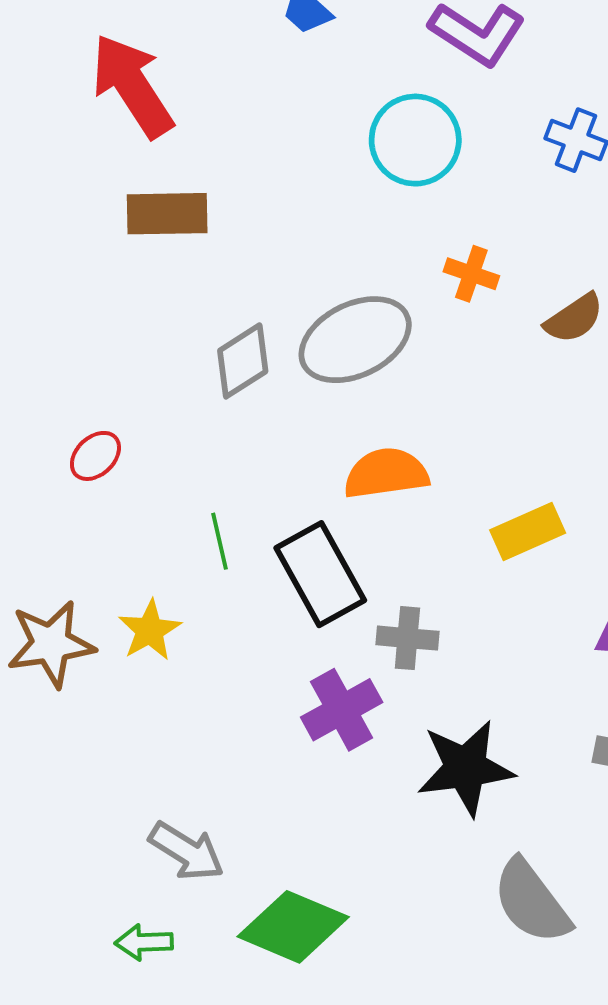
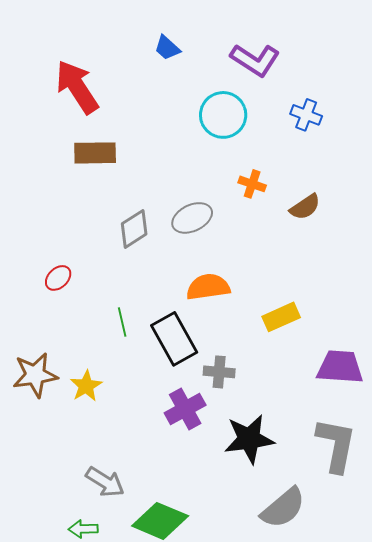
gray ellipse: (355, 340) -> (192, 218), size x0.7
yellow star: (150, 630) -> (86, 386), moved
gray semicircle: (531, 902) -> (283, 508), turned -93

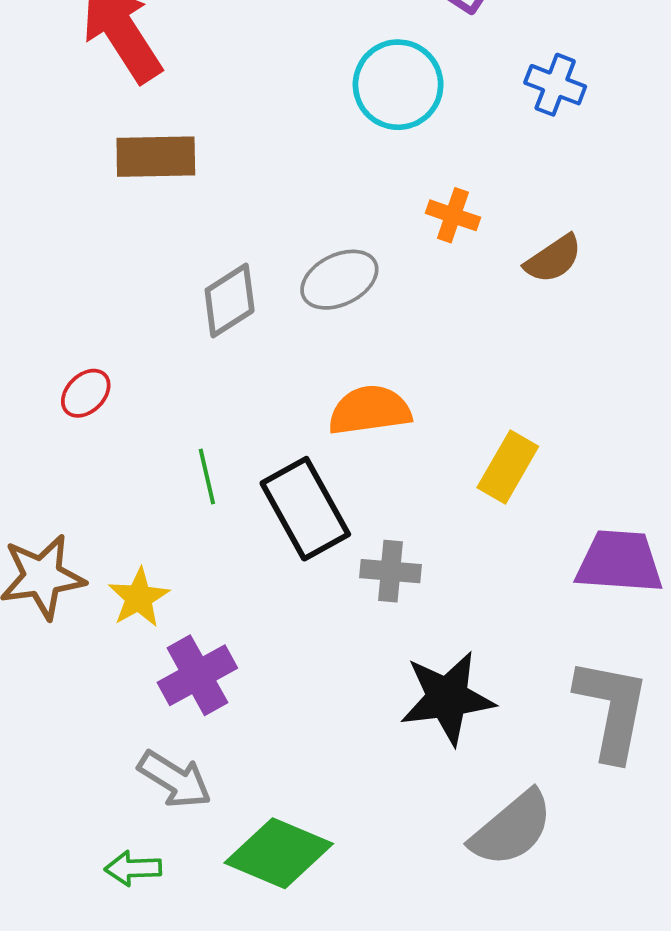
yellow rectangle: (281, 317) -> (508, 467), turned -36
purple cross: (185, 409) -> (197, 675), moved

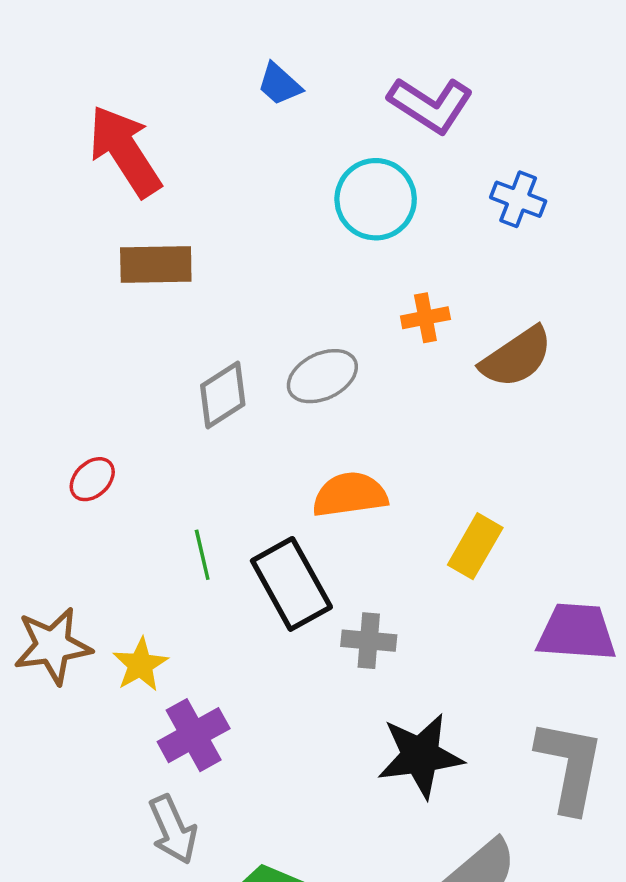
orange cross: (453, 215) -> (425, 318), turned -30
brown semicircle: (553, 259) -> (516, 357), size x1.4
gray arrow: (175, 779) -> (173, 830), turned 34

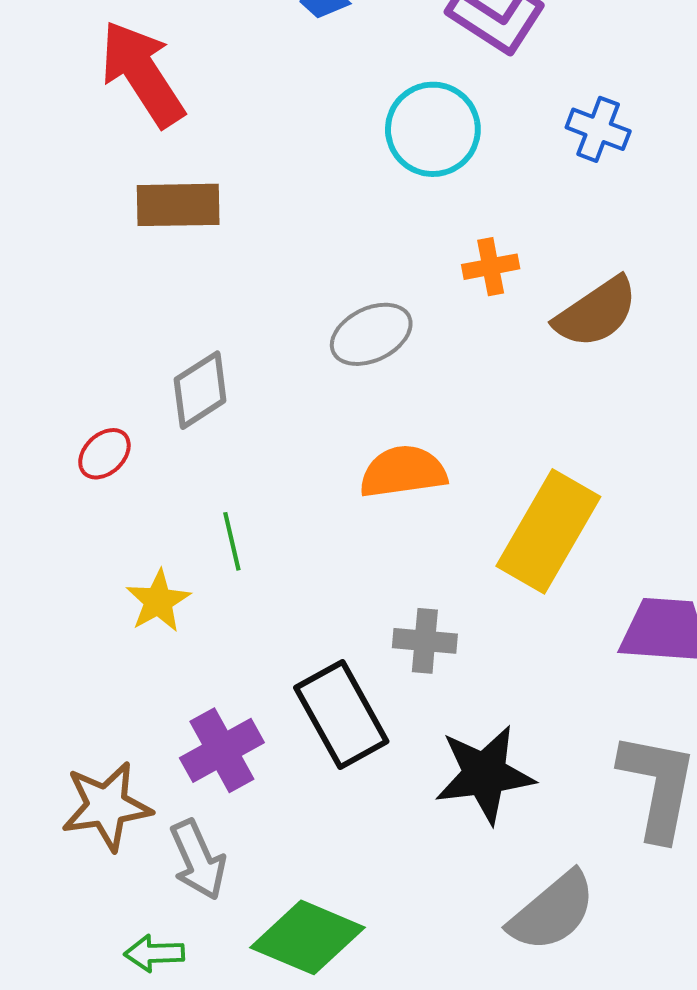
gray diamond: (223, 395) -> (200, 390), moved
yellow rectangle: (475, 546) -> (548, 531), size x1.6
black rectangle: (291, 584) -> (341, 715), moved
brown star: (53, 646) -> (106, 806), moved
yellow star: (140, 665) -> (158, 601), moved

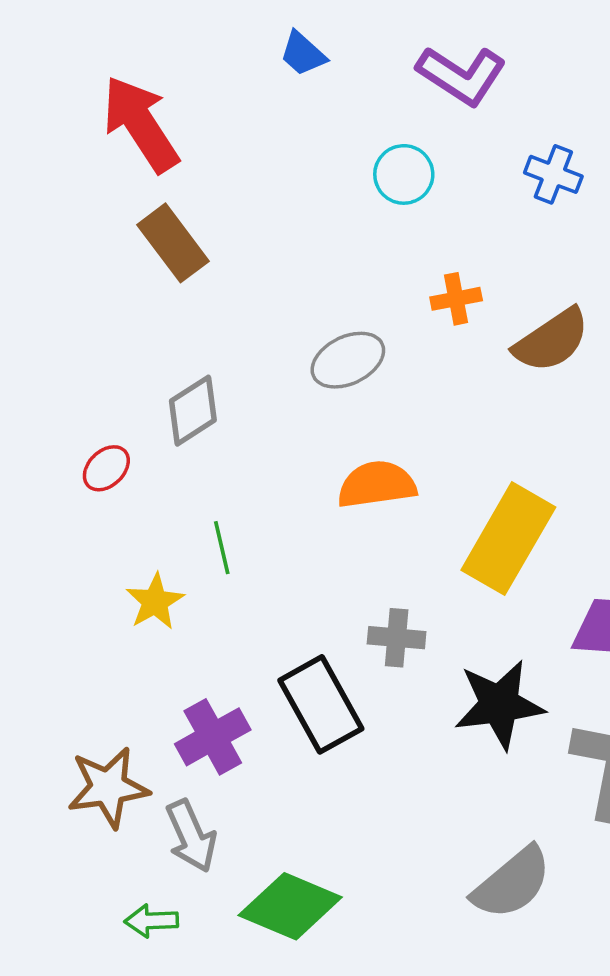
cyan circle: (433, 129) -> (404, 174), size x0.7
brown rectangle: (178, 205) -> (173, 243), turned 54
black star: (485, 774) -> (499, 704), moved

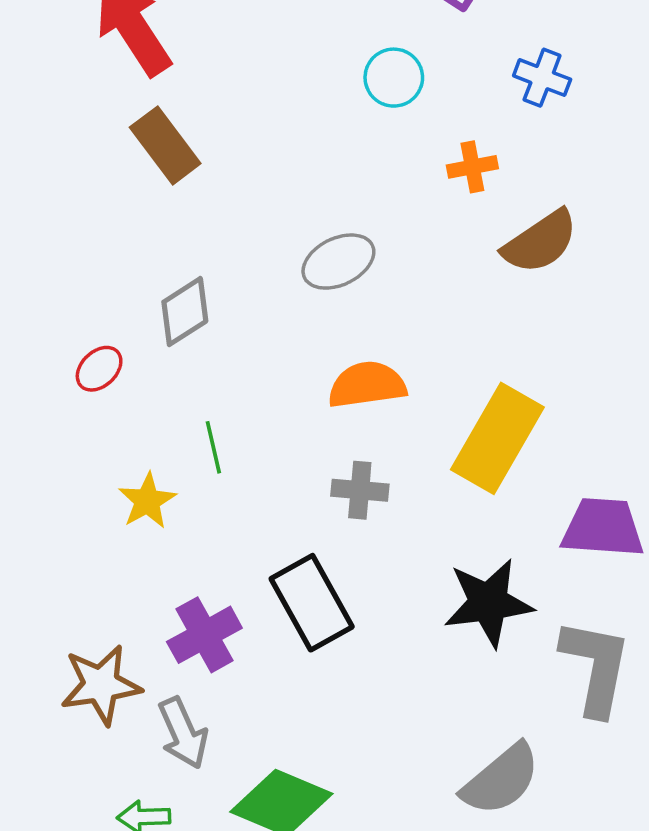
orange cross: (456, 299) -> (472, 167), moved
gray cross: (397, 638) -> (360, 490), moved

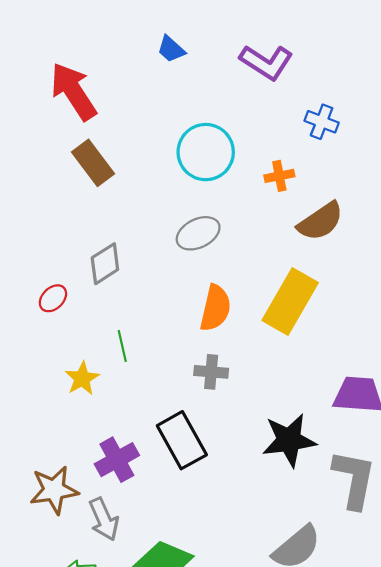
cyan circle: (394, 78) -> (206, 152), moved, size x1.6
orange semicircle: (367, 385) -> (215, 308), turned 111
yellow rectangle: (497, 438) -> (290, 302), moved

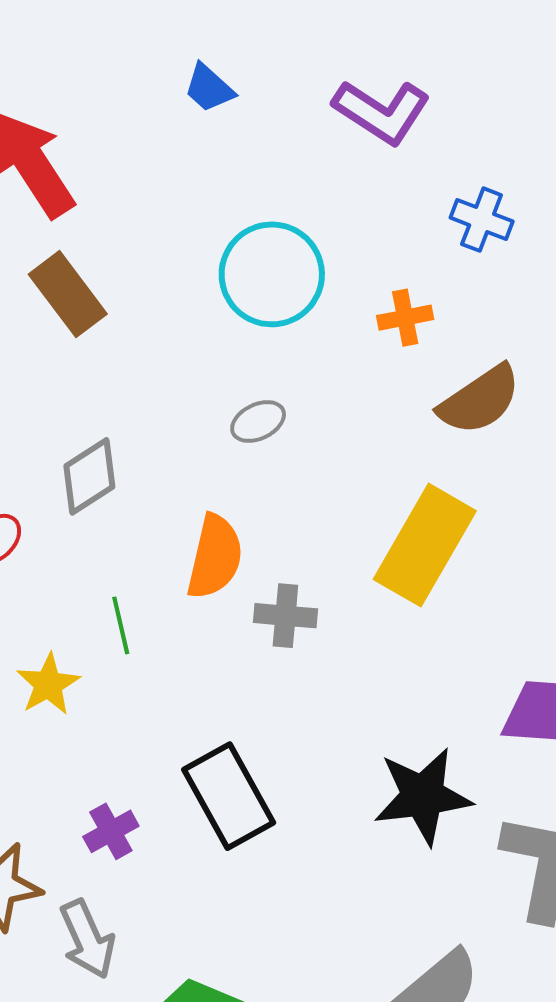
gray ellipse: (198, 233) -> (258, 422), size x0.7
orange semicircle: (215, 308) -> (215, 557), moved
gray cross: (211, 372) -> (285, 616), moved
purple cross: (117, 460) -> (111, 831), size x0.7

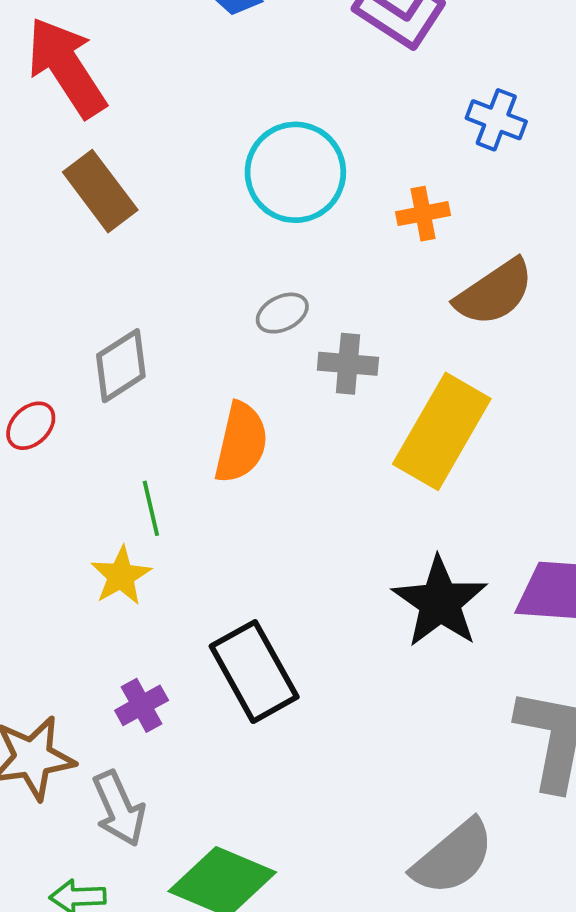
gray cross: (285, 616) -> (348, 364), moved
yellow star: (48, 684) -> (121, 576), moved
black star: (423, 796) -> (440, 602), moved, turned -30

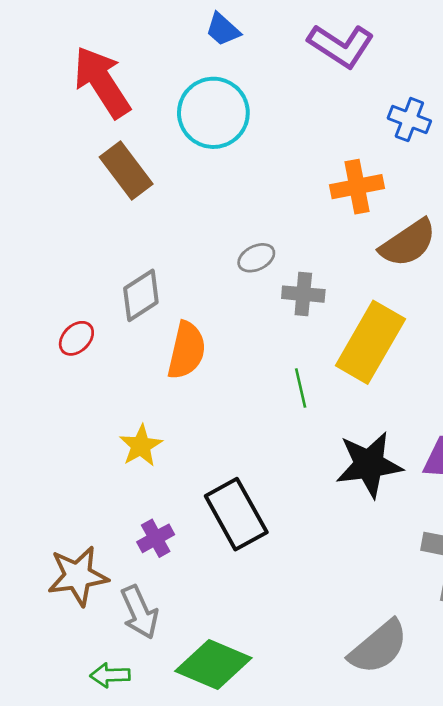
cyan circle: (295, 172) -> (213, 113), moved
orange cross: (423, 214) -> (357, 187), size x1.4
orange semicircle: (241, 443) -> (187, 350), moved
green line: (151, 508) -> (301, 388), moved
black star: (440, 602) -> (369, 464), turned 30

